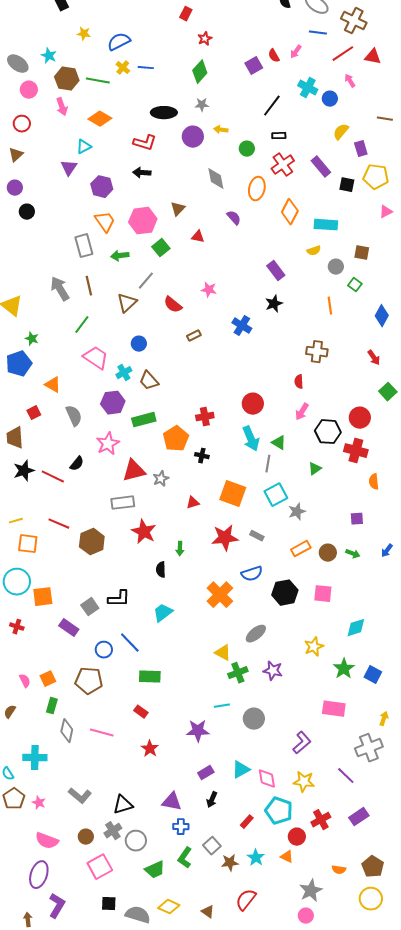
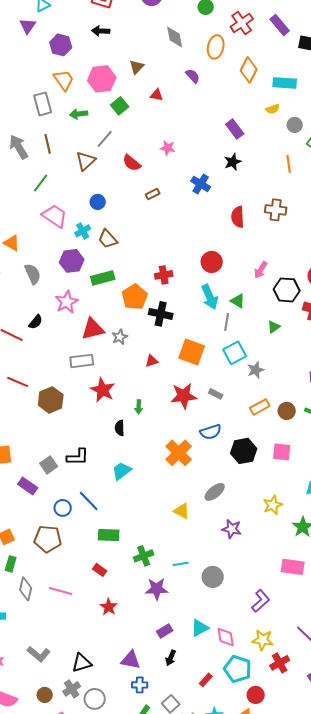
red semicircle: (299, 382) -> (238, 217), moved, size x1.5
black cross: (202, 456) -> (161, 314), size x1.6
green cross: (238, 673) -> (144, 556), moved
red cross: (321, 820) -> (280, 663), moved

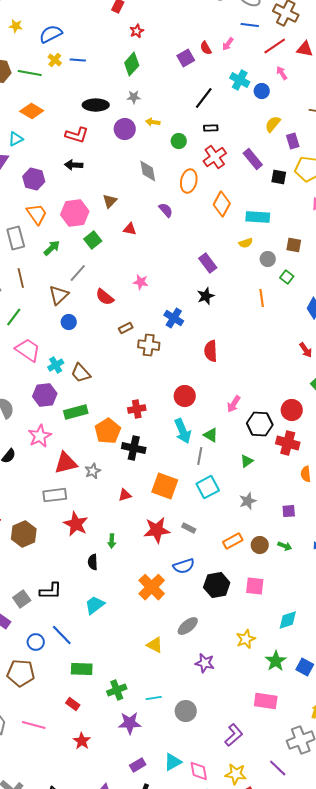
green arrow: (79, 114) -> (52, 248), turned 144
blue circle: (98, 202) -> (69, 322), moved
brown cross: (276, 210) -> (149, 345), moved
gray star: (256, 370) -> (248, 501), moved

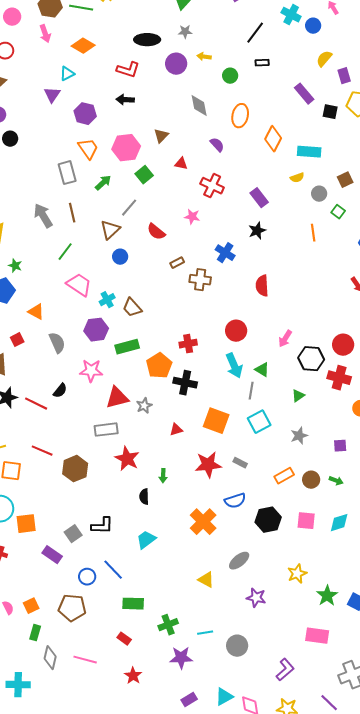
red cross: (215, 157) -> (212, 186), moved, turned -30
brown square: (294, 245) -> (345, 180), turned -35
pink star: (40, 436) -> (91, 371), turned 30
cyan diamond: (288, 620) -> (339, 523), moved

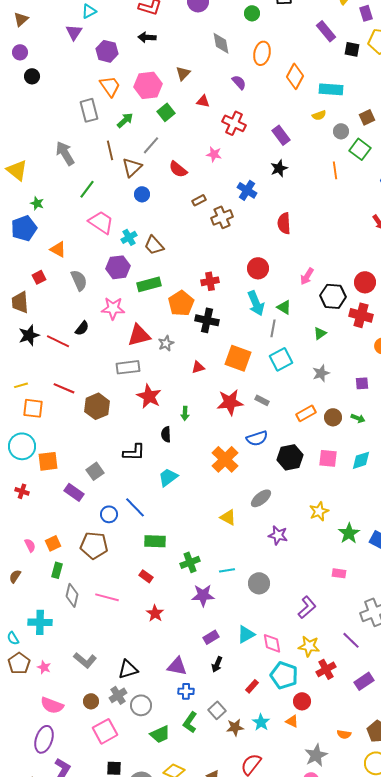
green square: (338, 212) -> (360, 149), size x1.5
brown line: (72, 213) -> (110, 150), moved
brown cross: (200, 280) -> (222, 217), turned -30
black L-shape: (102, 526) -> (134, 452), moved
pink rectangle: (317, 636) -> (339, 573), size x0.6

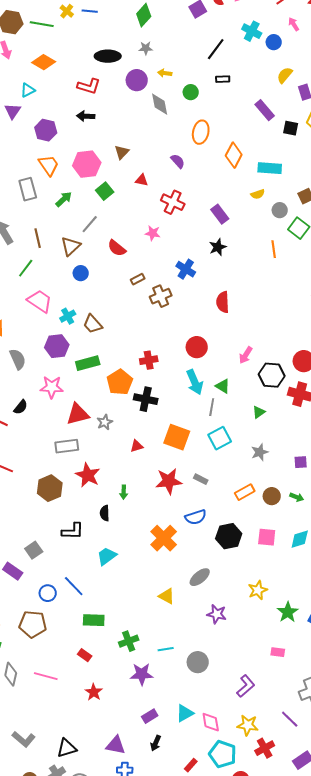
gray diamond: (221, 43) -> (160, 104), moved
brown line: (110, 150) -> (38, 238), moved
brown hexagon: (97, 406) -> (50, 488), moved

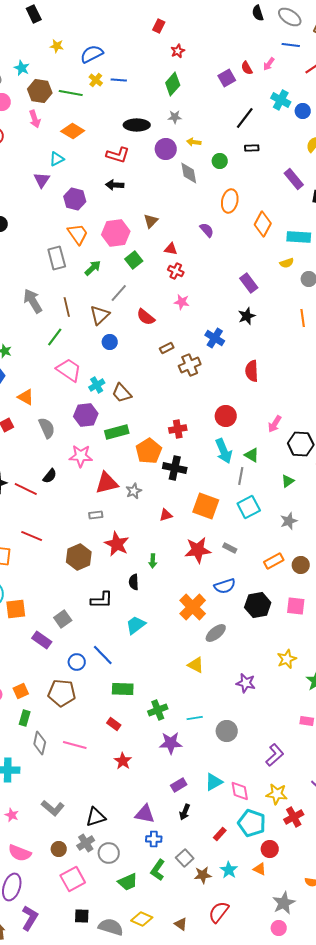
red cross: (173, 202) -> (176, 271), moved, size x0.7
gray rectangle: (67, 446) -> (96, 515), size x0.6
gray ellipse: (200, 577) -> (216, 633), moved

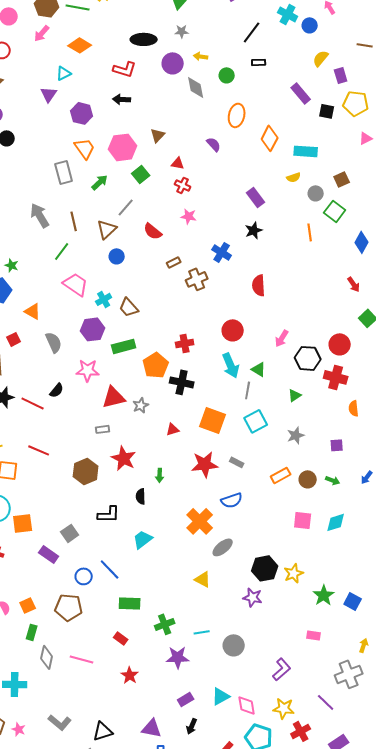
pink arrow: (35, 119) -> (42, 33), turned 60
black hexagon: (258, 605) -> (265, 568), moved

